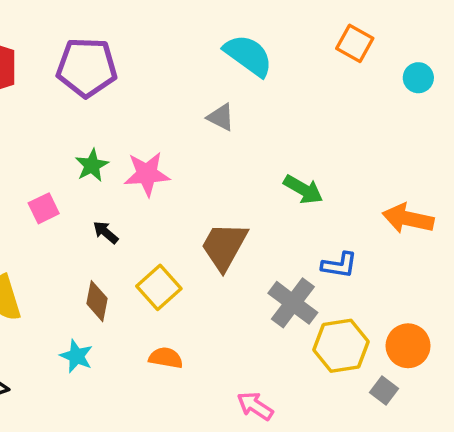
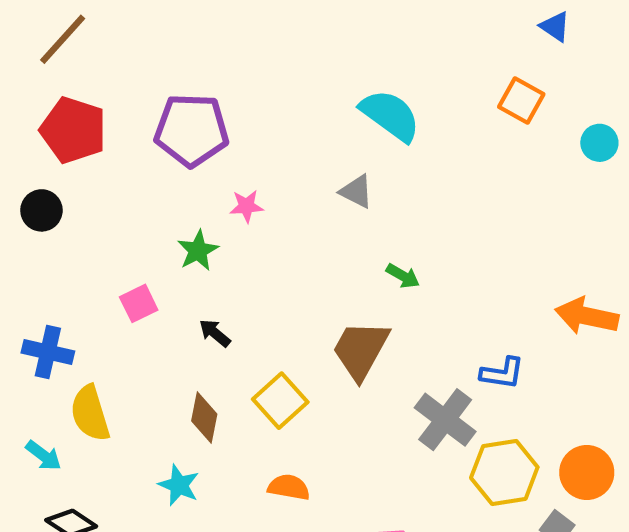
pink star: (147, 174) -> (246, 206), moved, size x0.6
green arrow: (303, 189) -> (403, 276), moved, size x0.7

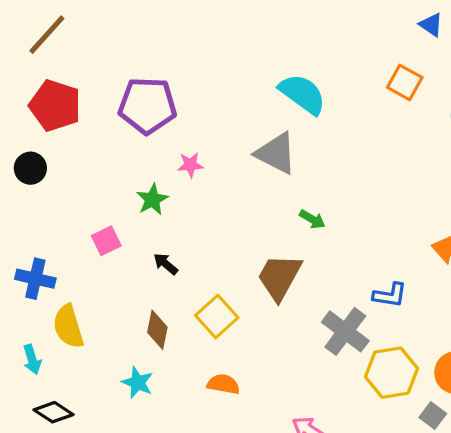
gray triangle: (356, 191) -> (276, 153), size x1.6
cyan arrow: (44, 456) -> (32, 359), turned 36

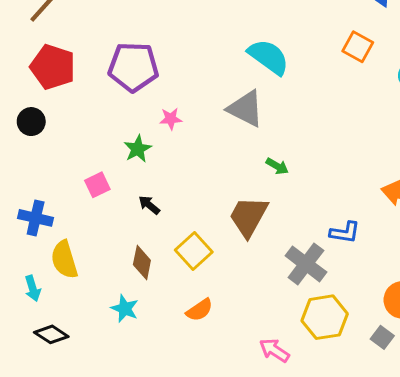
yellow hexagon: (392, 373) -> (325, 317), moved
orange semicircle: (223, 384) -> (200, 310), turned 136

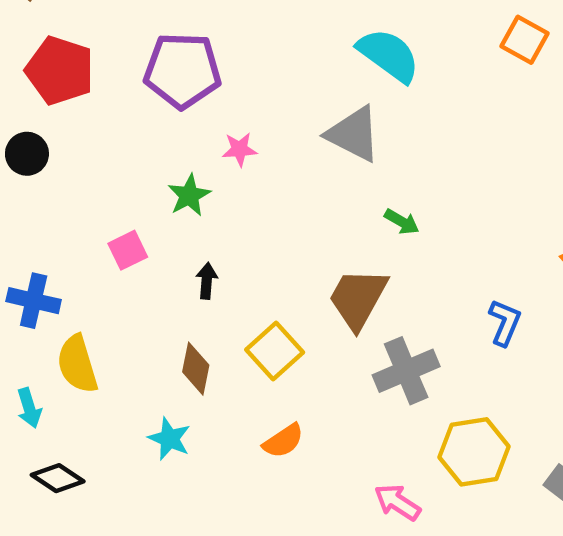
black arrow: (149, 205) -> (207, 281), turned 55
blue L-shape: (345, 232) -> (505, 323), turned -76
gray cross: (306, 264) -> (406, 371), moved, turned 30

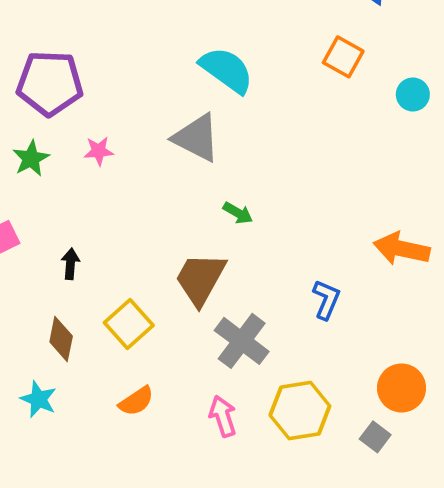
green star: (189, 195) -> (31, 158), moved
gray cross: (406, 371) -> (242, 341), turned -30
pink arrow: (397, 502) -> (223, 416), moved, turned 39

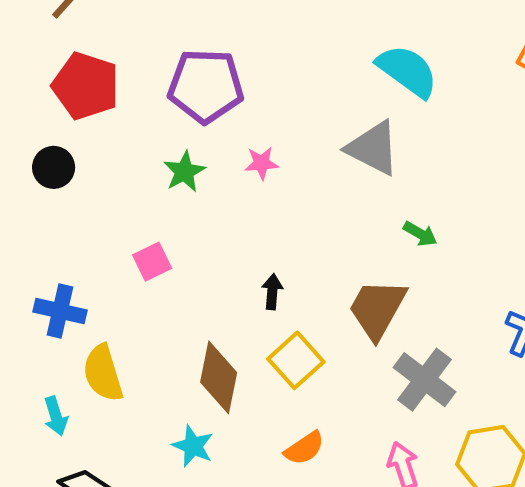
black arrow: (70, 264) -> (272, 292), moved
brown diamond: (61, 339) -> (219, 377), size x1.4

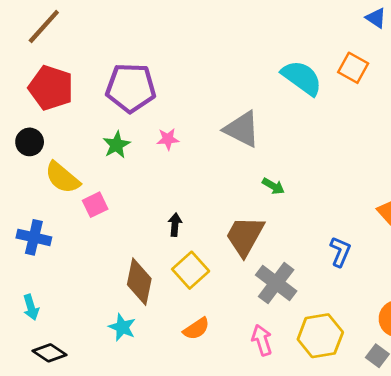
cyan semicircle: (407, 71) -> (302, 78), moved
yellow semicircle: (103, 373) -> (62, 178), moved, turned -33

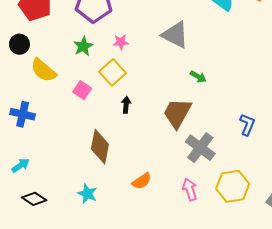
pink square: (95, 205) -> (82, 90), moved, turned -30
yellow square: (191, 270) -> (112, 72), moved
cyan arrow: (31, 307) -> (20, 165), turned -108
cyan star: (122, 327) -> (87, 194), moved

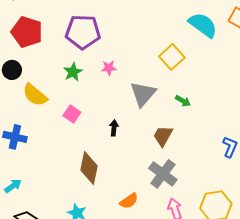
gray triangle: (175, 35) -> (143, 94), moved, turned 44
yellow square: (112, 72) -> (172, 57), moved
brown trapezoid: (177, 113) -> (163, 136), size x0.7
gray cross: (200, 148) -> (163, 174), moved

